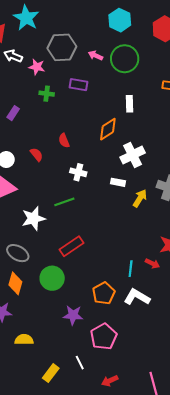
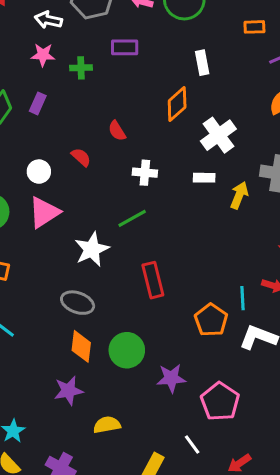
white arrow: (13, 56) -> (48, 20), moved
pink star: (37, 67) -> (43, 55), moved
red rectangle: (72, 246) -> (153, 280), turned -60
green circle: (52, 278) -> (127, 350), moved
orange pentagon: (104, 293) -> (211, 320), moved

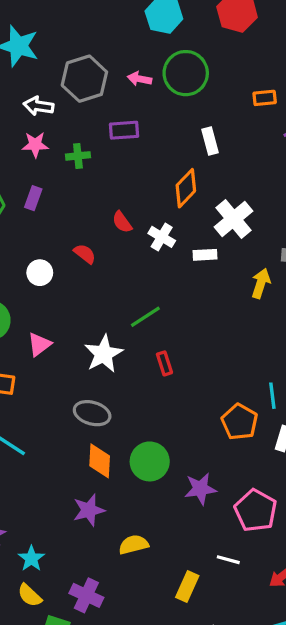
white cross: (145, 173) -> (162, 237), moved, turned 30
white rectangle: (204, 178) -> (205, 255), moved
pink triangle: (44, 212) -> (39, 344), moved, size x0.7
red rectangle: (153, 280) -> (164, 363), moved, size x0.6
white line: (192, 444) -> (228, 560), turned -35

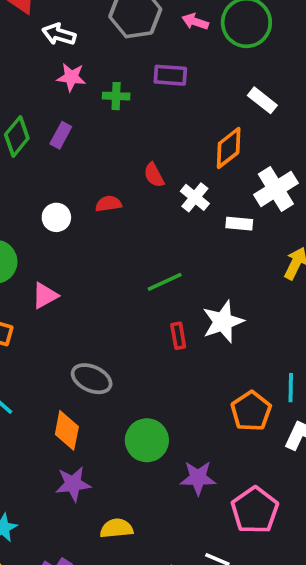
white arrow: (39, 106) -> (59, 34), moved
white rectangle: (210, 141) -> (262, 100), turned -45
red semicircle: (85, 254) -> (108, 204), turned -55
white star: (104, 354) -> (223, 322), moved
orange diamond: (100, 461) -> (67, 430), moved

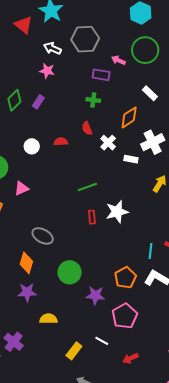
pink arrow: (195, 22) -> (118, 60), moved
white arrow: (59, 34) -> (52, 48), moved
green cross: (116, 96) -> (93, 100), moved
orange pentagon: (251, 411) -> (125, 278), moved

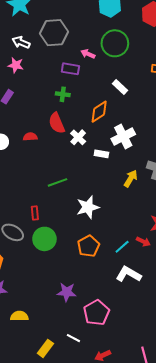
red semicircle: (87, 128) -> (57, 123), size x1.5
red rectangle: (92, 217) -> (35, 213), moved
cyan line: (151, 251) -> (122, 247), turned 42
green circle: (70, 272) -> (44, 239), moved
orange pentagon: (125, 278) -> (88, 246), moved

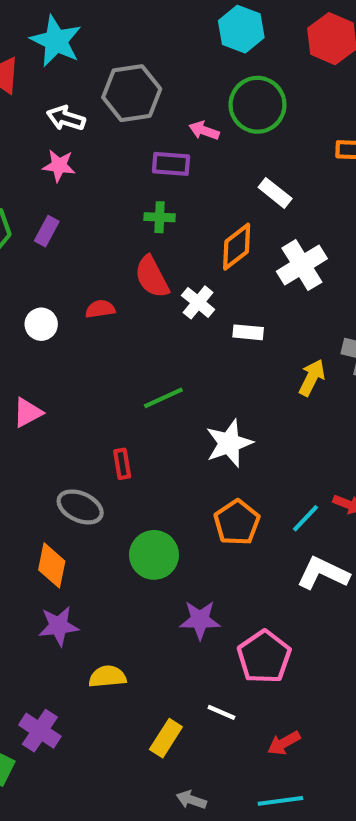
white cross: (123, 137) -> (302, 265), moved
green circle: (44, 239) -> (154, 555), moved

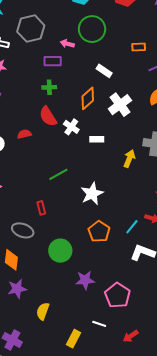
yellow semicircle: (107, 677) -> (43, 311), turned -60

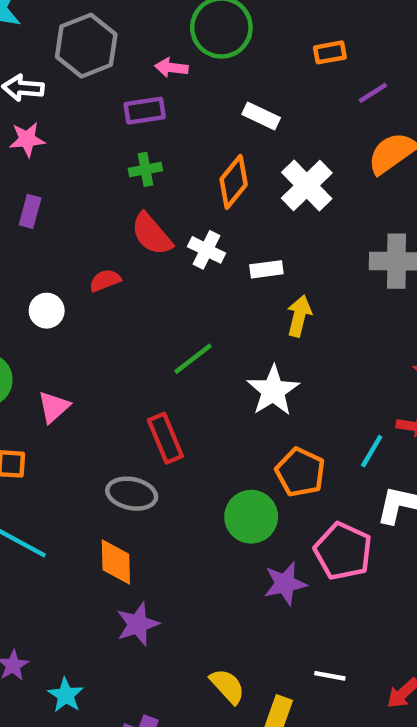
yellow arrow: (129, 159) -> (299, 316), moved
red rectangle: (41, 208) -> (165, 438), size x1.5
green circle: (60, 251) -> (251, 517), moved
pink pentagon: (118, 295) -> (343, 551), moved
yellow semicircle: (43, 311) -> (227, 686), moved, turned 126

